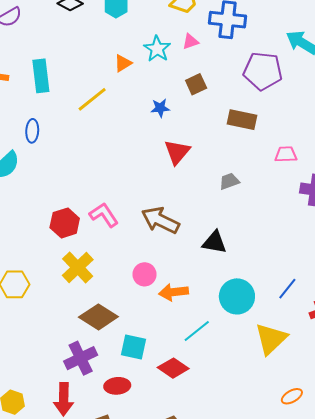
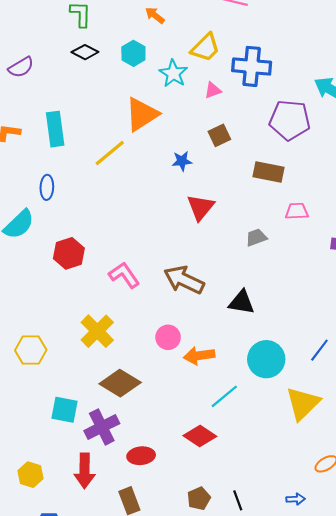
cyan star: (157, 49) -> (173, 73), moved
orange triangle: (123, 63) -> (142, 114), size x1.8
pink trapezoid: (286, 154) -> (297, 211), moved
red hexagon: (65, 223) -> (69, 253), moved
cyan square: (133, 347) -> (64, 410), moved

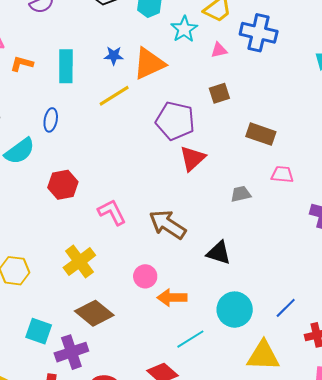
purple pentagon: (290, 120) -> (175, 121), moved
blue star: (182, 161) -> (114, 56), moved
yellow triangle: (303, 403) -> (263, 356), turned 39

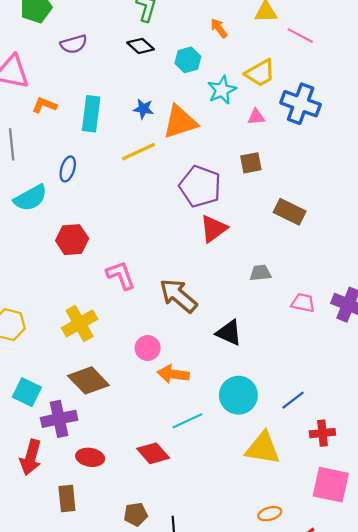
pink trapezoid: (282, 174) -> (303, 303), moved

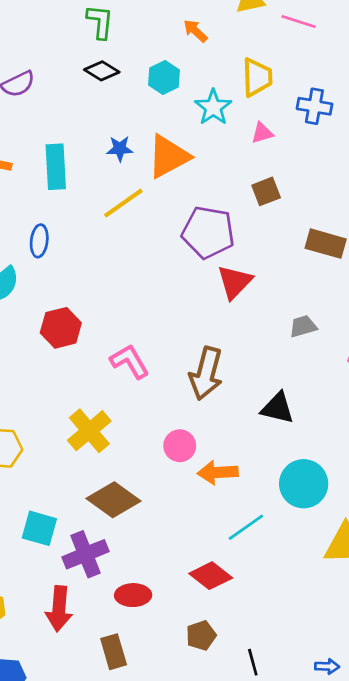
yellow trapezoid: (260, 73) -> (257, 77), turned -52
blue cross: (301, 104) -> (314, 106), size x0.7
brown arrow: (178, 296) -> (206, 374), turned -105
brown pentagon: (136, 514) -> (201, 635), moved

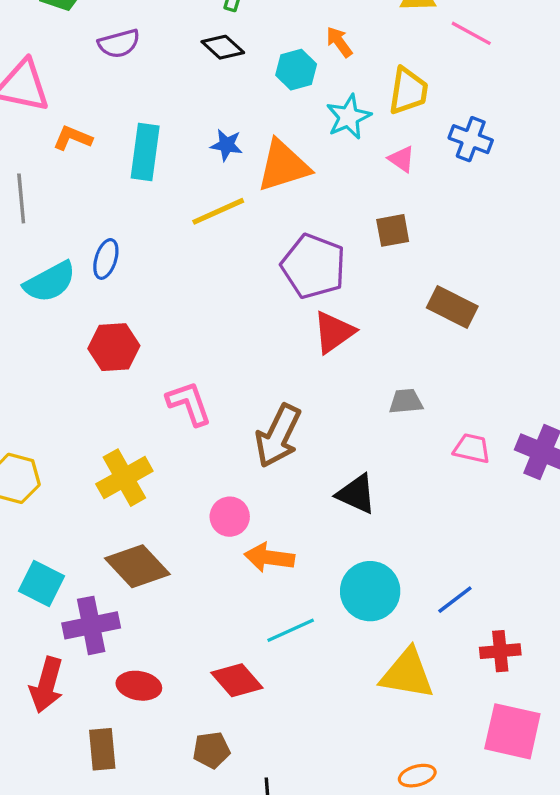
orange arrow: (195, 31) -> (339, 42), moved
pink triangle: (262, 133) -> (401, 159), turned 40
blue ellipse: (39, 241) -> (106, 259), moved

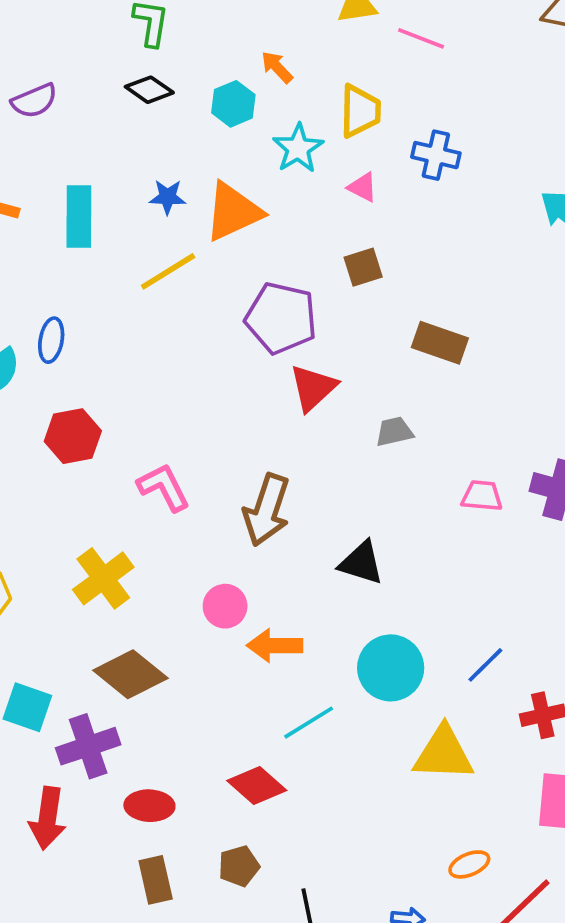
gray trapezoid: (406, 401) -> (394, 432), moved
brown rectangle: (102, 749) -> (156, 880), moved

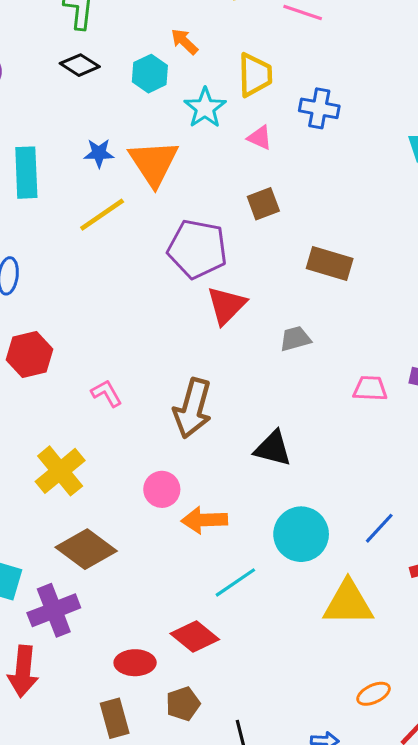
orange triangle: (233, 212) -> (154, 163), turned -36
pink L-shape: (164, 487) -> (107, 393), size x0.7
red ellipse: (149, 806) -> (135, 663), moved

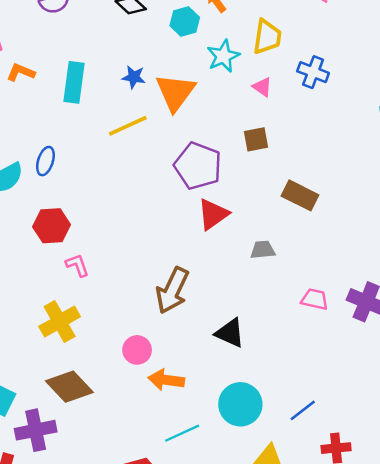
pink L-shape: (107, 393) -> (77, 265), moved

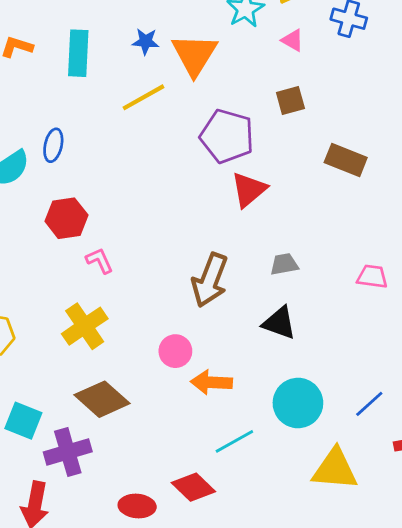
gray trapezoid: (263, 250) -> (284, 264), moved

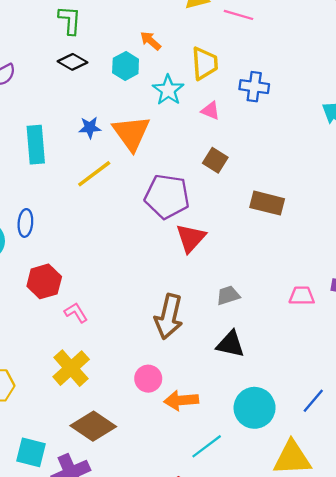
brown square: (290, 101) -> (215, 160), turned -35

